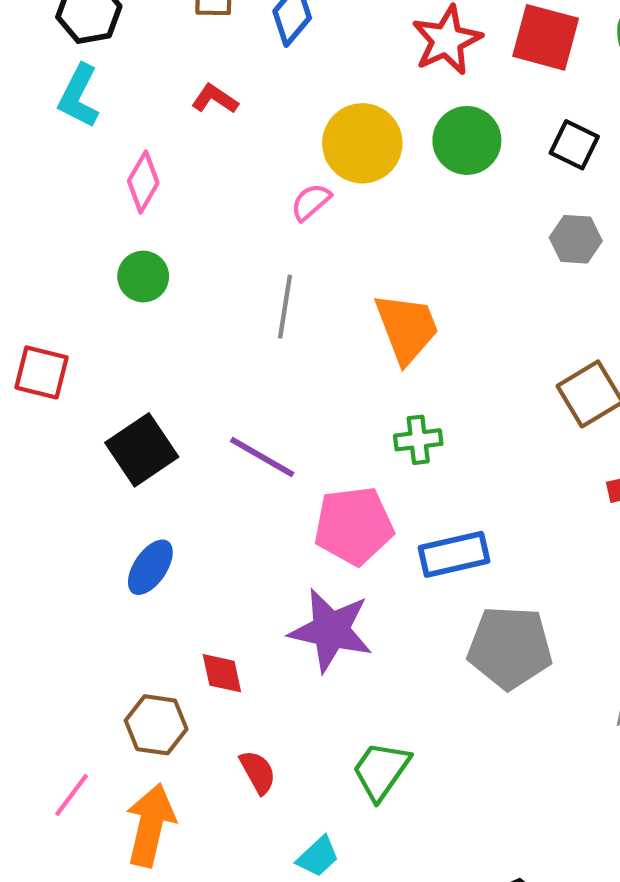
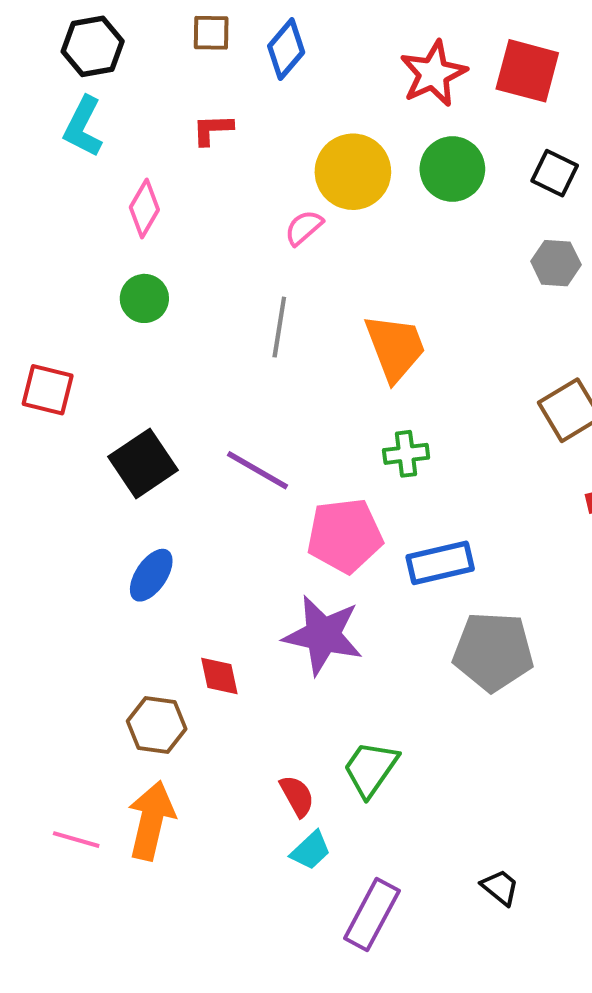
red L-shape: (215, 99) -> (213, 129), turned -36
red semicircle: (258, 772) -> (297, 796), moved
pink line: (72, 795) -> (76, 840), moved, turned 69

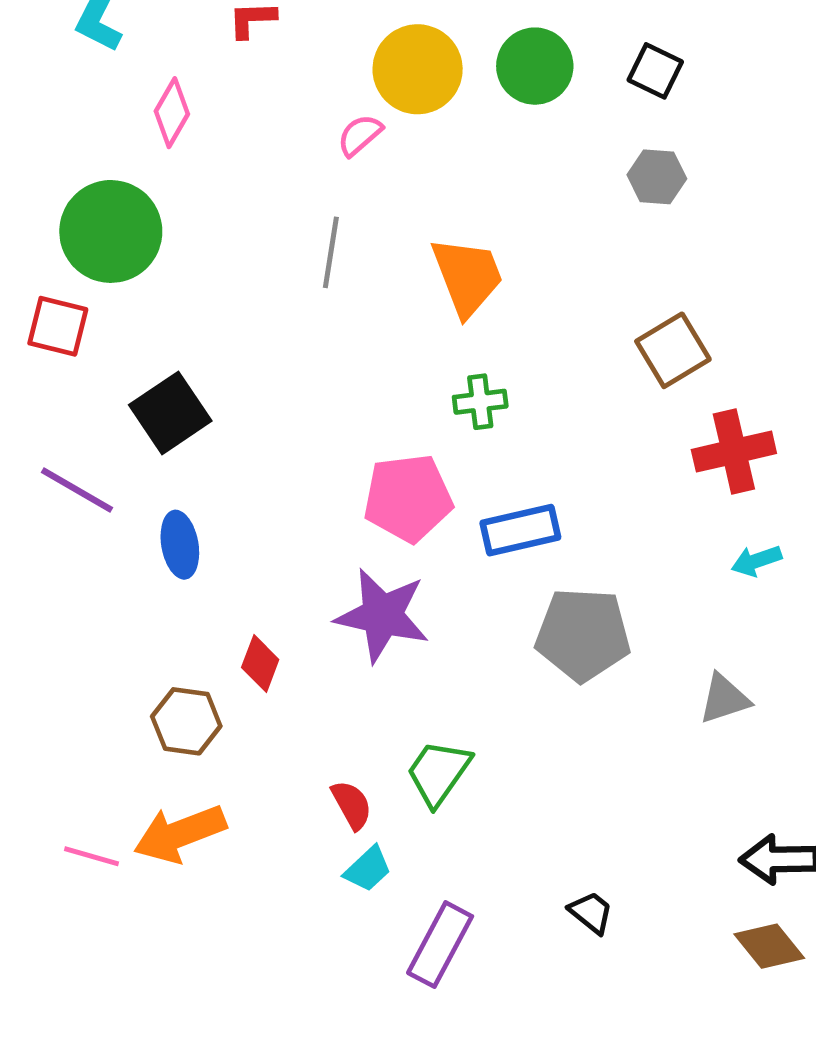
green circle: (144, 298) -> (111, 231), moved, size x1.8
purple line: (257, 470) -> (77, 490), moved
blue ellipse: (151, 575) -> (180, 545), turned -44
red diamond: (219, 676) -> (260, 663), turned 33
orange arrow: (151, 820) -> (180, 834), turned -124

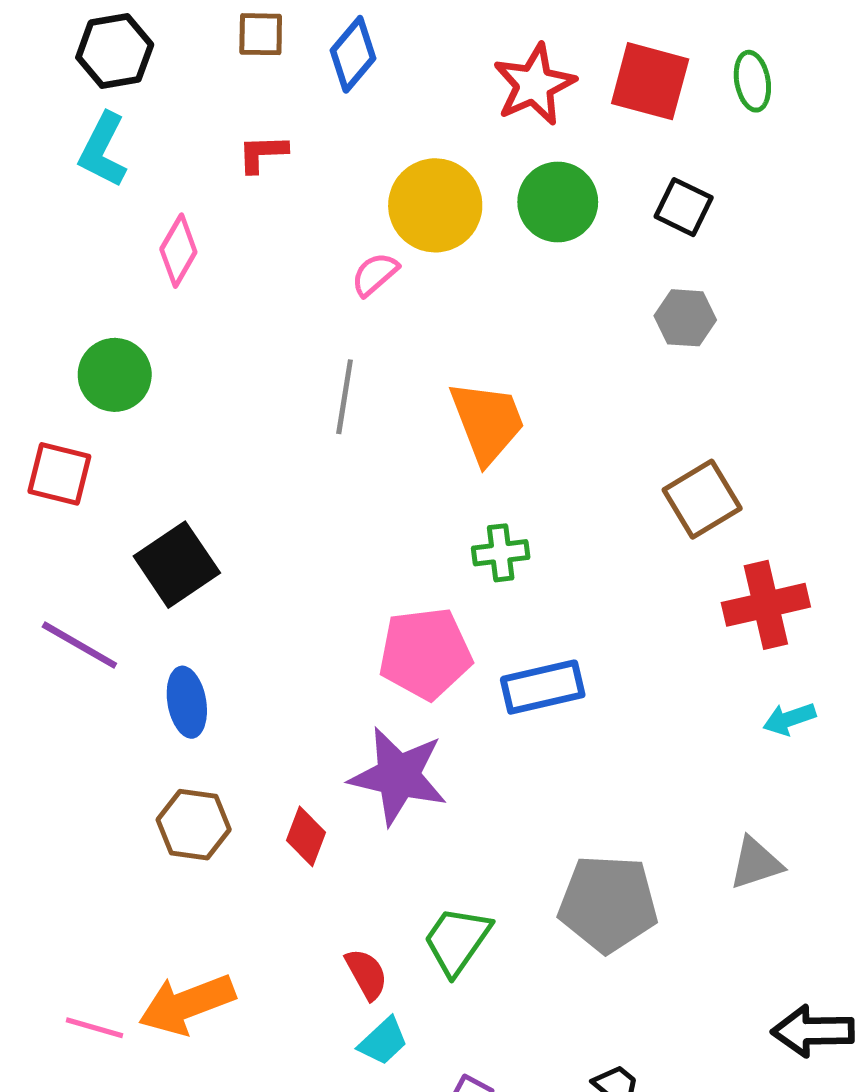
green circle: (111, 231) -> (115, 375), size x0.7
gray pentagon: (583, 635) -> (608, 904), moved
red diamond: (260, 663) -> (306, 836), moved
brown hexagon: (186, 721) -> (194, 825), moved

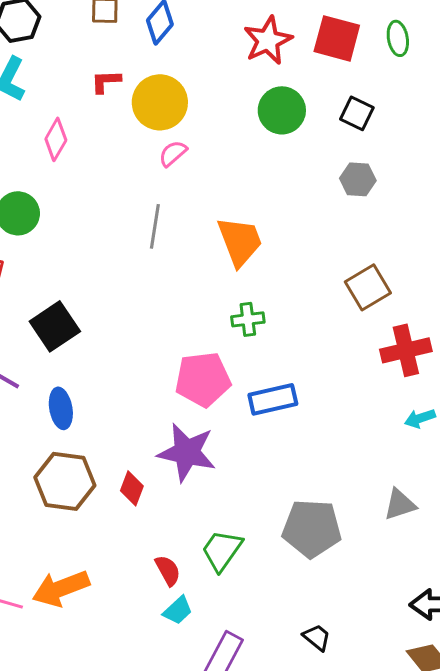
yellow circle: (435, 205) -> (160, 102), moved
brown hexagon: (194, 825) -> (65, 481), size x1.4

